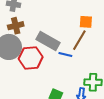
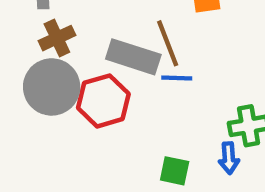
brown line: (79, 40) -> (168, 43), moved, turned -40

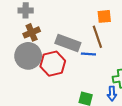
brown line: (168, 43) -> (97, 37), moved

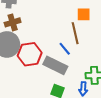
gray rectangle: (68, 43) -> (55, 65), moved
blue line: (88, 54) -> (65, 49), turned 40

